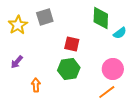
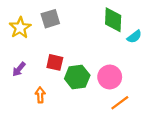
red square: (72, 44) -> (55, 62), moved
pink circle: (113, 69) -> (110, 77), moved

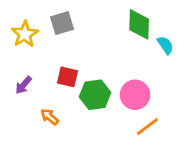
cyan semicircle: (134, 37) -> (165, 45), turned -88
orange arrow: (40, 95) -> (50, 117), turned -48

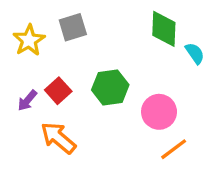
red square: (67, 77) -> (58, 91), moved, turned 35
green hexagon: (95, 95) -> (110, 87), moved
orange arrow: (50, 117) -> (58, 138), size x1.6

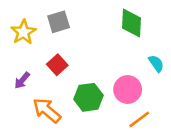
cyan semicircle: (195, 53) -> (156, 63), moved
green hexagon: (110, 87) -> (89, 97), moved
red square: (58, 91) -> (57, 65), moved

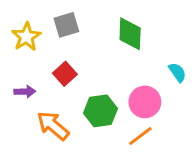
green diamond: (131, 23) -> (130, 34), moved
purple arrow: (22, 80) -> (25, 92), turned -132
orange line: (139, 119) -> (140, 136), moved

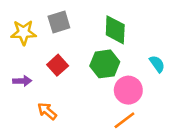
yellow star: (26, 37) -> (24, 32), turned 30
green hexagon: (100, 111) -> (105, 64), moved
orange arrow: (53, 126) -> (47, 111), size x0.7

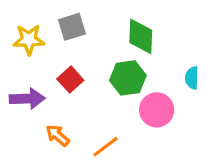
cyan semicircle: (157, 64) -> (192, 78), turned -144
purple arrow: (22, 81) -> (27, 99), size x1.5
orange line: (124, 120) -> (105, 147), moved

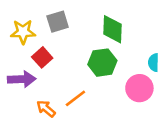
red square: (70, 80) -> (42, 57), moved
pink circle: (157, 110) -> (139, 88), moved
orange line: (105, 147) -> (75, 98), moved

